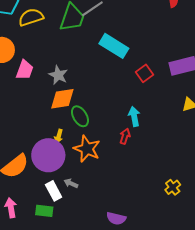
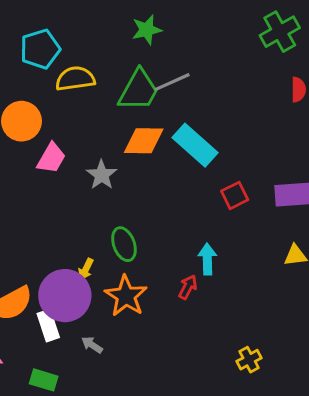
orange diamond: (62, 99) -> (144, 141), moved
yellow cross: (173, 187) -> (249, 360), moved
white rectangle: (54, 191) -> (48, 326), moved

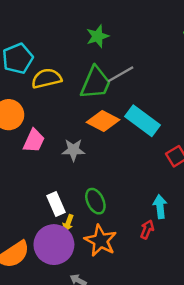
orange diamond: (144, 141) -> (103, 121), turned 32
gray star: (102, 175) -> (73, 150), turned -30
white rectangle: (48, 326) -> (56, 204), moved

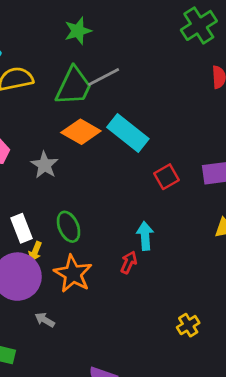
gray star: (73, 150) -> (45, 165), turned 30

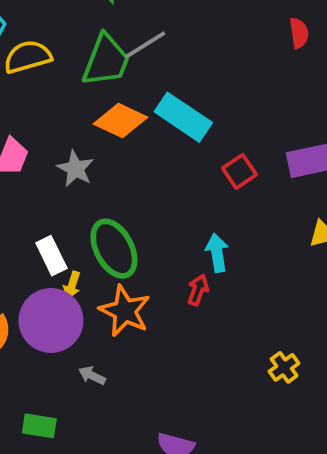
green ellipse: (69, 227) -> (114, 249), size x1.4

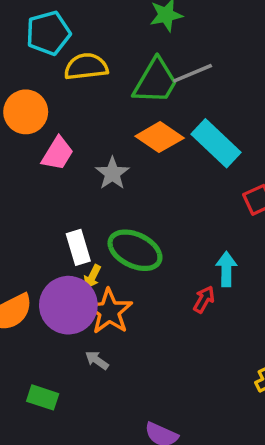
green ellipse: (114, 249) -> (135, 250), turned -46
orange star: (125, 311) -> (109, 311), moved

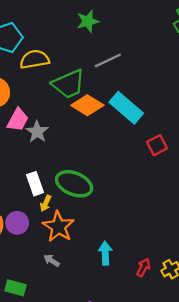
green trapezoid: (155, 81) -> (69, 84), moved, turned 39
gray star: (112, 173) -> (37, 132), moved
cyan arrow: (226, 269) -> (105, 253), moved
red arrow: (204, 299) -> (143, 267), moved
purple circle: (68, 305) -> (17, 223), moved, size x0.6

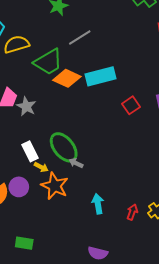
cyan rectangle: (126, 108) -> (101, 76), turned -48
green ellipse: (74, 184) -> (64, 147), turned 36
yellow arrow: (46, 203) -> (41, 167), turned -80
gray arrow: (52, 261) -> (76, 163), moved

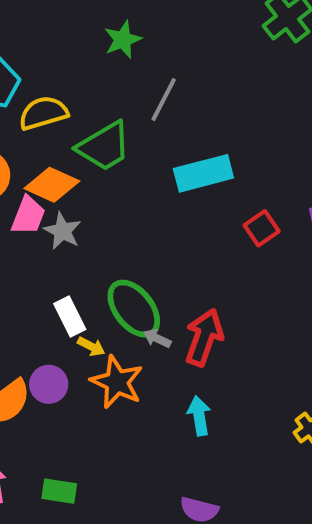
gray line: (80, 37) -> (164, 100), turned -30
orange diamond: (67, 78) -> (52, 185), moved
red arrow: (132, 212) -> (204, 337), moved, size x1.8

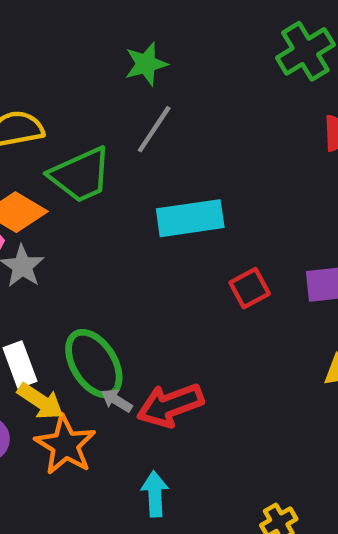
green star: (123, 40) -> (146, 64), moved
red arrow: (204, 337) -> (170, 405), turned -136
yellow arrow: (91, 346) -> (41, 401), size x1.5

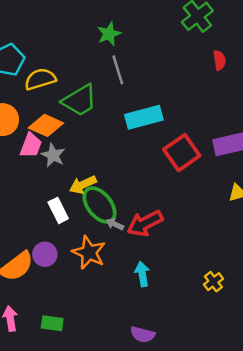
gray line: (154, 129) -> (118, 70), turned -44
red square: (250, 288) -> (182, 153), size x1.6
yellow arrow: (41, 401) -> (83, 185), moved, turned 128

